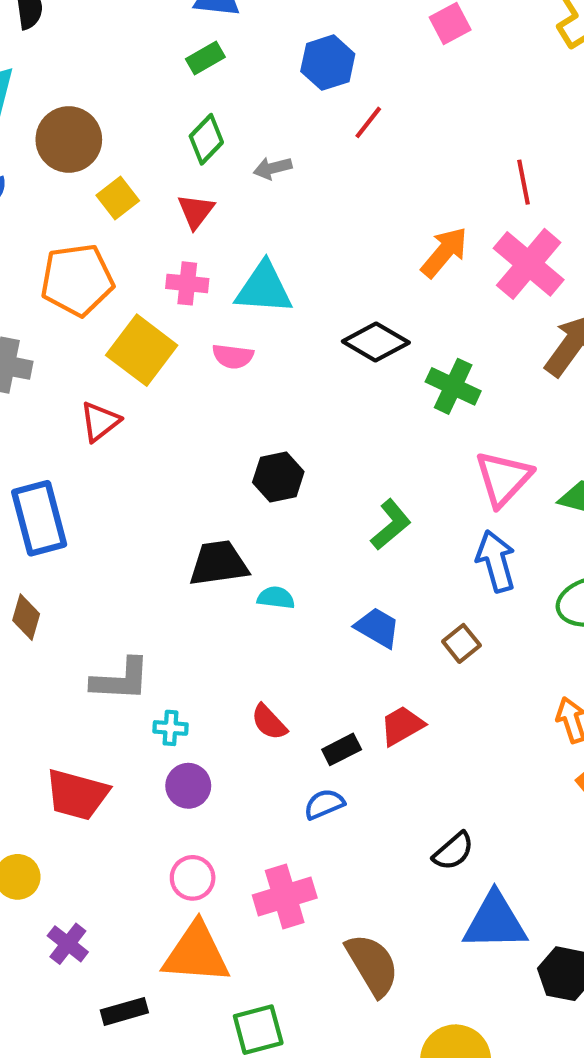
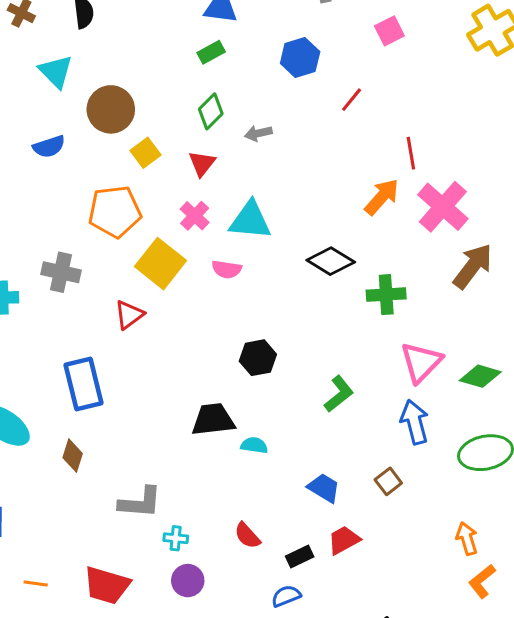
red line: (368, 122) -> (352, 100), moved
red line: (523, 182) -> (411, 153), moved
pink cross: (187, 283) -> (195, 216), turned 36
green cross: (453, 386) -> (386, 295), turned -30
blue trapezoid: (377, 628) -> (324, 488), moved

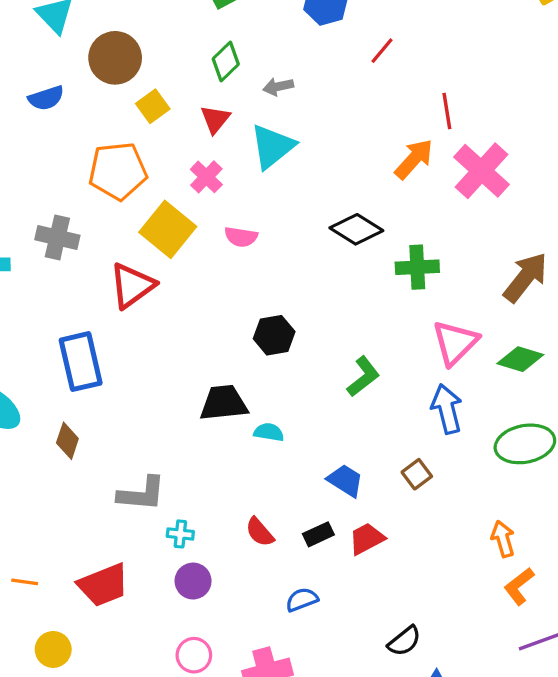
cyan triangle: (250, 220) -> (272, 146), moved, turned -45
brown arrow: (473, 266) -> (525, 277), moved
red triangle: (129, 315) -> (132, 286), size x1.4
black rectangle: (300, 557) -> (318, 534), moved
red trapezoid: (107, 585) -> (103, 585), turned -39

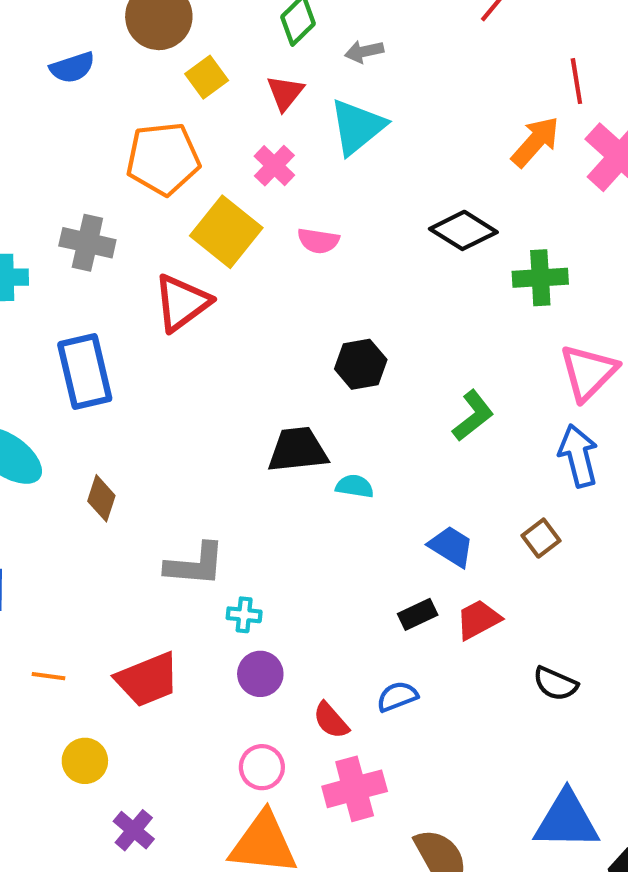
blue rectangle: (81, 362) -> (85, 372), moved
red semicircle: (260, 532) -> (331, 720), moved
black semicircle: (404, 641) -> (555, 684), moved, turned 63

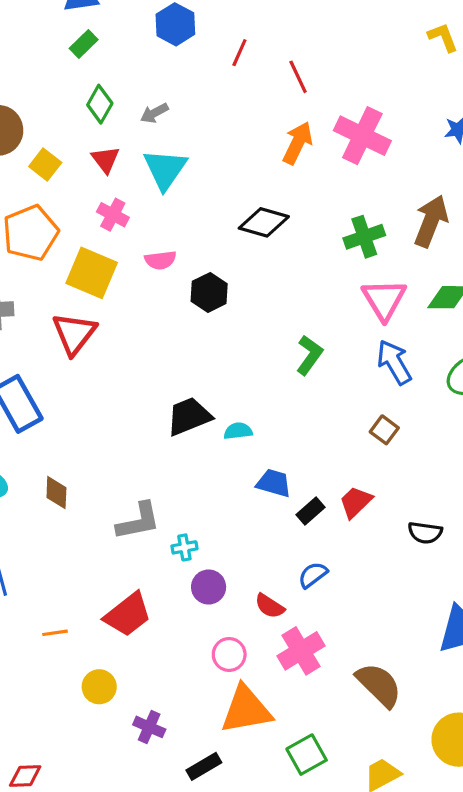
red line: (576, 81) -> (298, 77), moved
green cross: (540, 278) -> (364, 237), moved
black hexagon: (361, 364) -> (209, 292), moved
blue trapezoid: (451, 546) -> (274, 483), moved

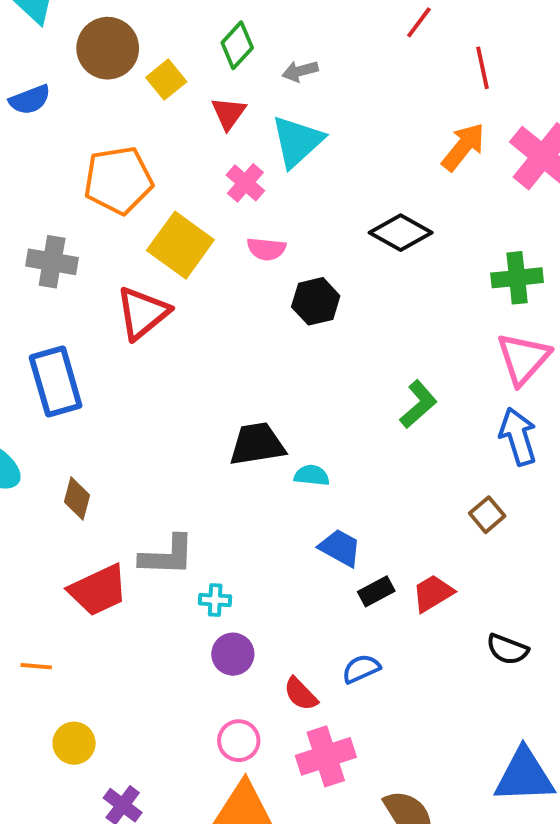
yellow square: (45, 164) -> (166, 80), moved
pink cross: (113, 215) -> (245, 183), moved
red trapezoid: (128, 615) -> (98, 590), moved

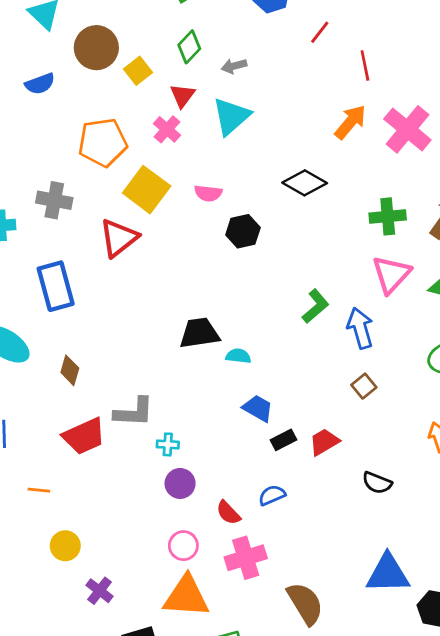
pink cross: (245, 183) -> (167, 129), moved
blue arrow: (518, 437) -> (360, 328), moved

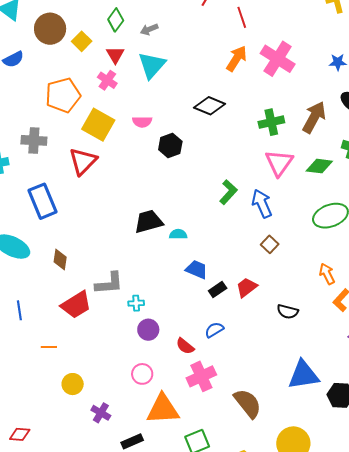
pink circle: (183, 546) -> (142, 374), moved

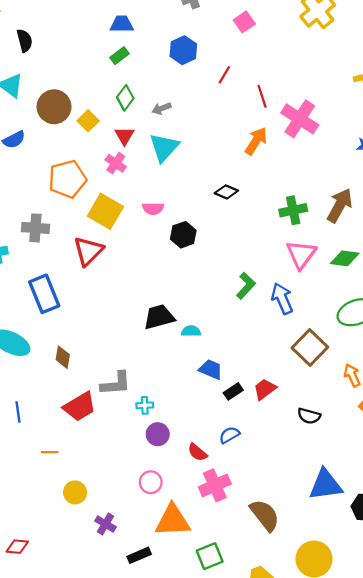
pink cross: (278, 59) -> (300, 119), moved
black diamond: (210, 106) -> (226, 192), size x0.7
brown square: (270, 244) -> (310, 347), moved, size x1.8

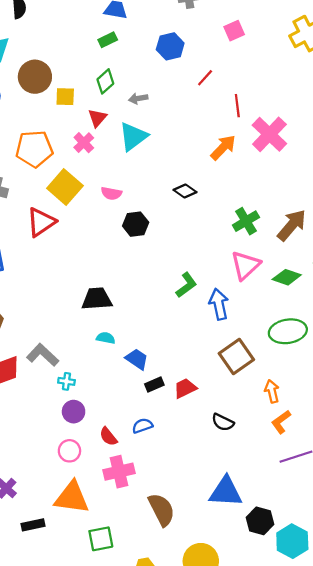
yellow square: (88, 121) -> (65, 97), turned 36
green cross: (293, 210) -> (246, 221), turned -30
cyan semicircle: (191, 331) -> (106, 338), moved
gray L-shape: (116, 384) -> (43, 355), turned -144
pink circle: (151, 482) -> (69, 451), moved

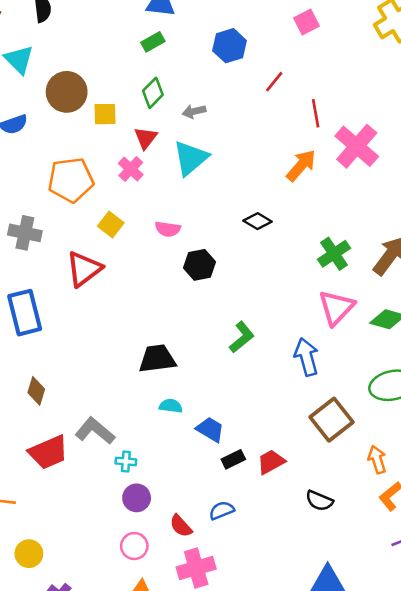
yellow square: (65, 187) -> (111, 225), size x0.6
green L-shape: (186, 285) -> (242, 337), moved

